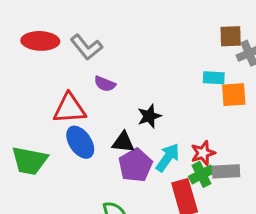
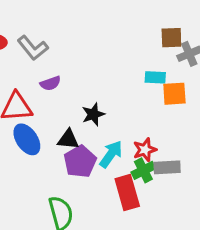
purple semicircle: (105, 84) -> (50, 83), turned -42

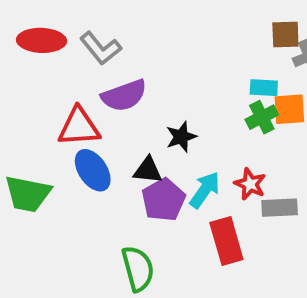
purple semicircle: (50, 83) -> (124, 95), size x1.6
red star: (145, 150) -> (250, 184), turned -30
green cross: (143, 170) -> (262, 117), moved

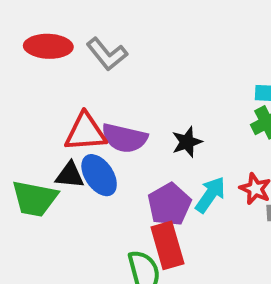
purple semicircle: (124, 95) -> (124, 138), moved, turned 33
black triangle: (148, 170) -> (70, 175), moved
red rectangle: (226, 241) -> (167, 245), moved

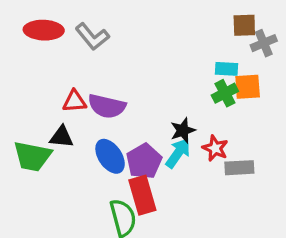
red triangle: (85, 132) -> (74, 101), size x0.7
black star: (187, 142) -> (183, 130), moved
blue ellipse: (99, 175) -> (110, 156), moved

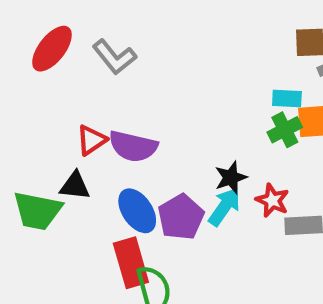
red ellipse: (44, 30) -> (52, 49), turned -54
red triangle: (74, 101) -> (91, 140), turned -30
red rectangle: (142, 195) -> (131, 263), moved

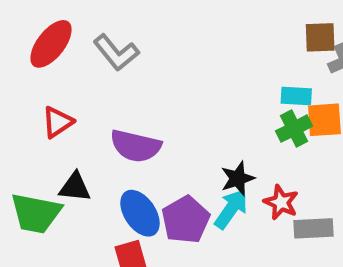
red triangle: (91, 140) -> (58, 122), moved

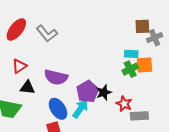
black triangle: (75, 187) -> (28, 87), moved
cyan arrow: (231, 209) -> (80, 109), moved
purple pentagon: (186, 220) -> (87, 91), moved

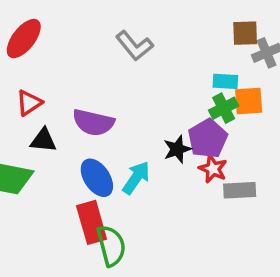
gray L-shape: (47, 34) -> (134, 46), moved
purple pentagon: (87, 91) -> (208, 138), moved

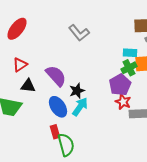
purple semicircle: (93, 122) -> (56, 76), turned -145
black star: (177, 149) -> (77, 91), moved
red rectangle: (92, 222) -> (55, 132), size x0.6

